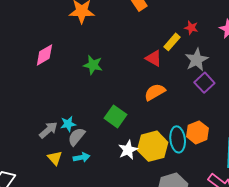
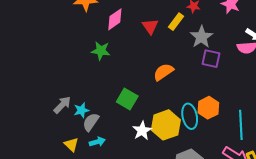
pink diamond: (44, 55) -> (115, 19), moved
red triangle: (154, 58) -> (150, 26), moved, turned 30
purple square: (204, 83) -> (211, 59), turned -30
gray arrow: (48, 130) -> (62, 105), moved

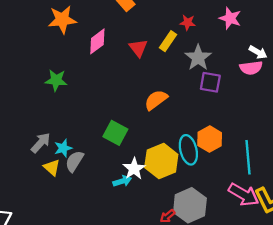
green star: (101, 51) -> (56, 80), moved
cyan arrow: (97, 142) -> (122, 181), moved
yellow triangle: (71, 145) -> (52, 167), moved

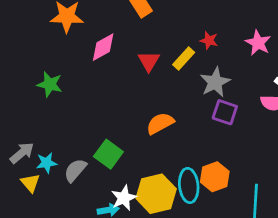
gray semicircle: (74, 161) -> (75, 170), moved

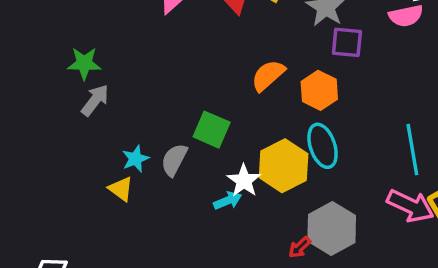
green star: (50, 84) -> (84, 63), moved
gray arrow: (22, 153) -> (95, 100), moved
orange hexagon: (215, 177) -> (319, 90), moved

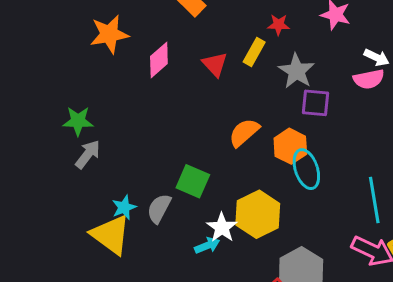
cyan ellipse: (323, 146) -> (306, 169), moved
yellow triangle: (121, 189) -> (111, 235), size x1.8

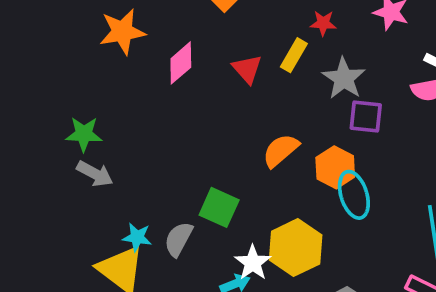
gray arrow: (88, 154) -> (95, 174), turned 80
cyan star: (124, 207) -> (137, 237), turned 30

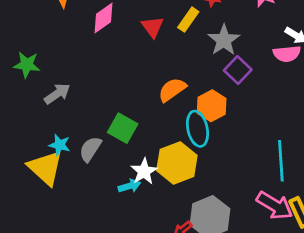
purple square: (366, 117) -> (238, 70), turned 32
gray arrow: (95, 174) -> (57, 94), moved, turned -68
cyan ellipse: (354, 195) -> (197, 129), moved

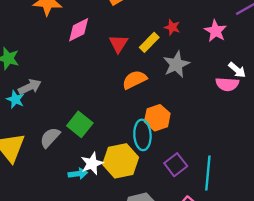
purple square: (238, 70) -> (176, 165), moved
orange semicircle: (172, 90) -> (134, 80), moved
cyan star: (60, 145) -> (15, 99), moved

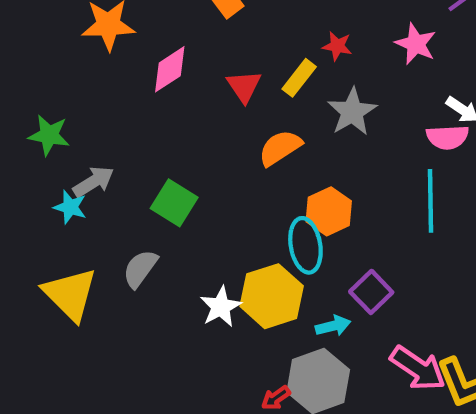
green square: (80, 124) -> (174, 203), moved
cyan line: (208, 173) -> (431, 201), moved
cyan arrow: (78, 174) -> (333, 326), moved

